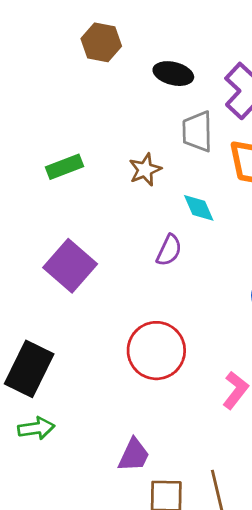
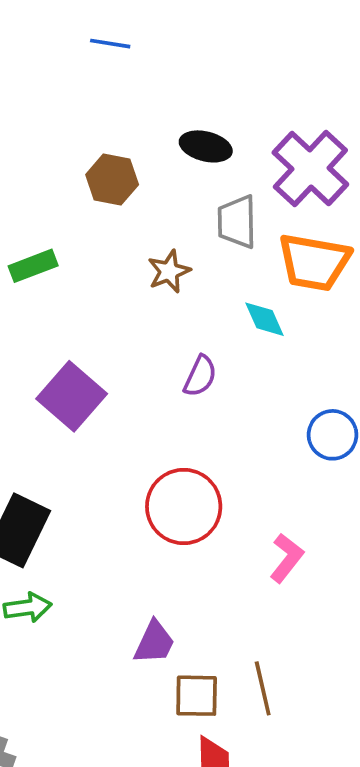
brown hexagon: (101, 42) -> (112, 180), moved
green rectangle: (64, 167) -> (33, 266), moved
cyan diamond: (199, 208) -> (265, 319), moved

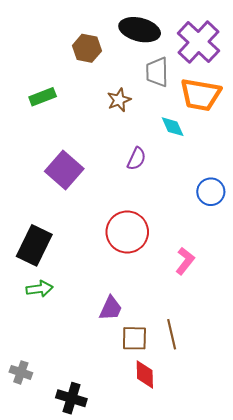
black ellipse: (206, 146) -> (140, 30), size x1.4

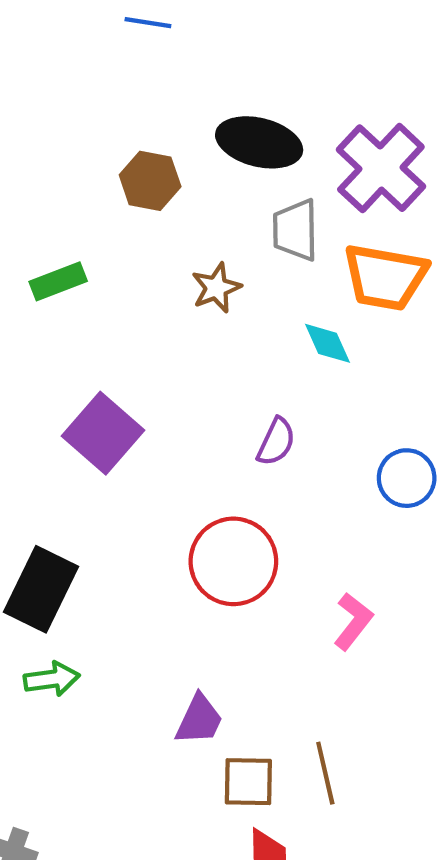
purple semicircle: (137, 159) -> (276, 442), moved

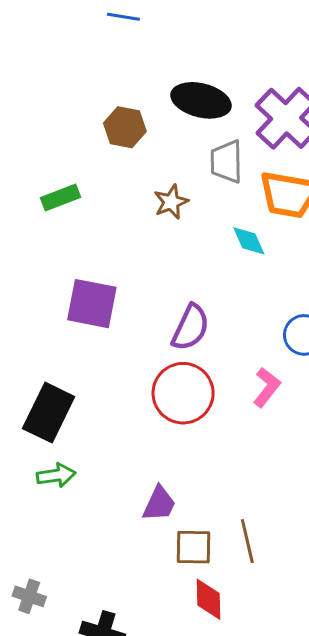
purple square: (103, 433) -> (92, 304), turned -30
purple semicircle: (276, 442) -> (191, 327), moved, size x1.4
pink L-shape: (353, 621) -> (267, 387), moved

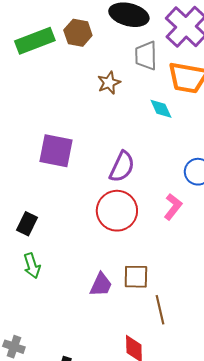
green rectangle: (61, 197) -> (35, 41), moved, size x1.5
black rectangle: (49, 413) -> (27, 224), size x0.6
green arrow: (56, 475) -> (32, 266), turned 80
brown square: (194, 547) -> (136, 277), moved

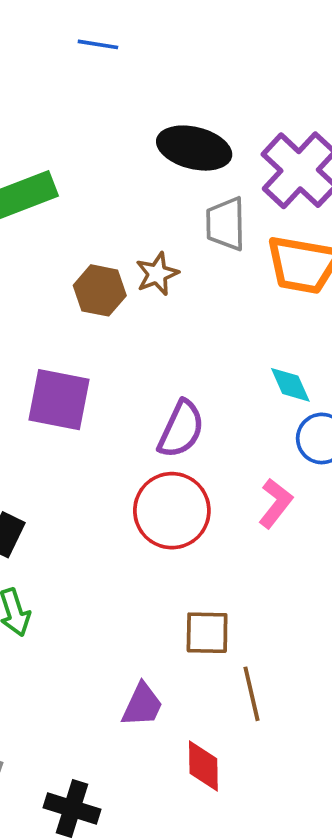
brown hexagon: (78, 33) -> (100, 290), moved
cyan diamond: (161, 109) -> (290, 385), moved
purple trapezoid: (101, 285) -> (142, 705), moved

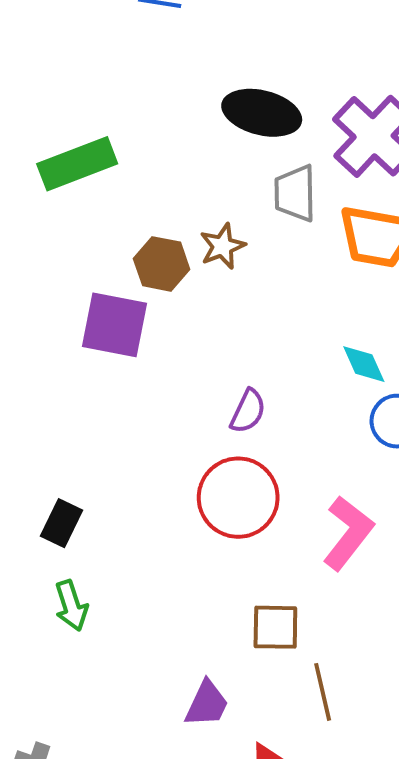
purple square: (59, 400) -> (114, 325), moved
purple semicircle: (181, 429) -> (248, 411), size x0.7
pink L-shape: (276, 503) -> (348, 533), moved, size x1.4

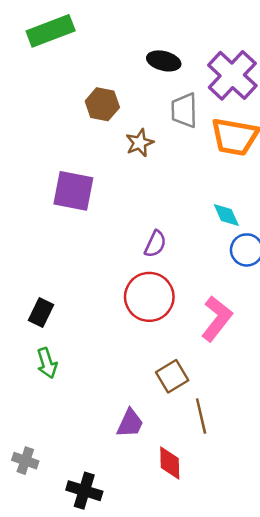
black ellipse: (262, 113) -> (164, 61), size x0.7
green rectangle: (77, 164) -> (51, 31), moved
brown hexagon: (162, 264) -> (102, 104), moved
brown square: (275, 627) -> (172, 376), turned -32

